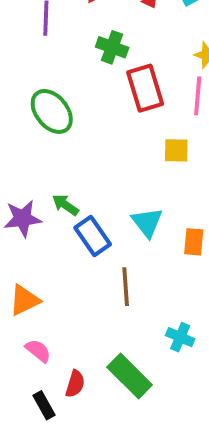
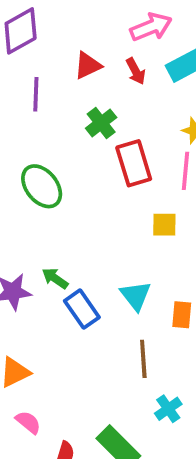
green cross: (112, 47) -> (101, 123), turned 32
brown line: (126, 287) -> (143, 359), moved
cyan cross: (180, 337) -> (168, 409), turned 32

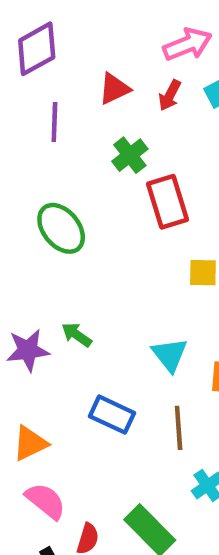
red arrow: (136, 71) -> (170, 95), turned 56
blue rectangle: (82, 309) -> (112, 415), moved, turned -30
pink semicircle: (28, 422) -> (46, 501), size x1.4

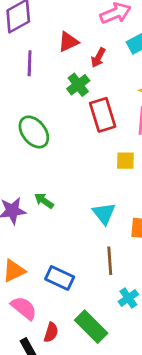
red arrow: (170, 95) -> (98, 58), moved
blue rectangle: (112, 415) -> (60, 278), moved

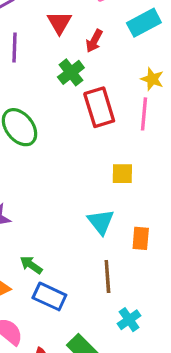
red triangle: (68, 42) -> (59, 23), turned -35
yellow square: (125, 161) -> (122, 174), moved
green arrow: (44, 201) -> (31, 265), moved

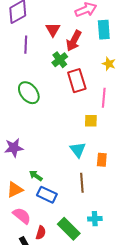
cyan rectangle: (144, 23) -> (104, 30), turned -66
red arrow: (94, 41) -> (74, 41), size x1.5
pink line: (144, 114) -> (104, 98), moved
cyan cross: (129, 320) -> (95, 219), moved, turned 32

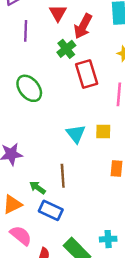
yellow square: (91, 121) -> (103, 131), moved
cyan triangle: (78, 150) -> (76, 134), moved
brown line: (82, 183) -> (63, 176), moved

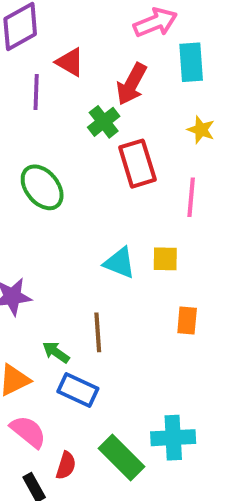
red triangle: (58, 13) -> (70, 62), moved, turned -30
cyan triangle: (76, 134) -> (120, 263), turned -30
cyan cross: (108, 239) -> (173, 438), size x1.5

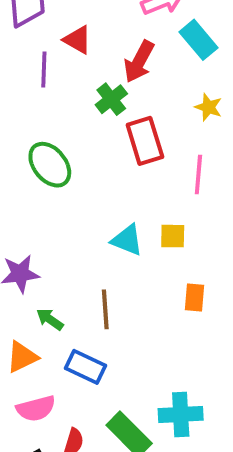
cyan rectangle: (191, 62) -> (198, 40), turned -36
green arrow: (56, 352) -> (50, 319), moved
pink semicircle: (28, 432) -> (36, 409), turned 126

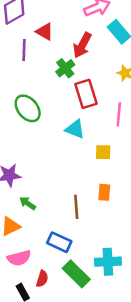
cyan triangle: (127, 240) -> (75, 129), moved
orange rectangle: (195, 297) -> (104, 192), moved
brown line: (105, 309) -> (76, 207), moved
blue rectangle: (85, 367) -> (59, 242), moved

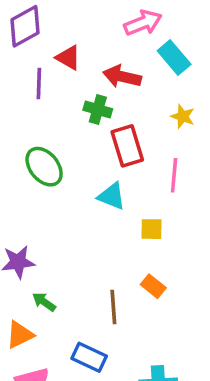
red arrow: (82, 45) -> (122, 77), turned 75
green cross: (65, 68) -> (98, 109), turned -36
orange rectangle: (104, 192) -> (153, 286), turned -56

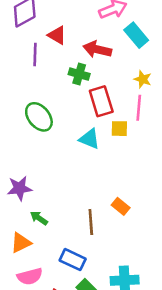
pink line: (174, 175) -> (139, 108), moved
yellow square: (152, 229) -> (119, 129), moved

